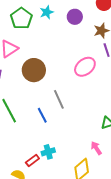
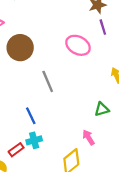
pink ellipse: (85, 67) -> (78, 45), turned 65
blue line: (42, 115) -> (31, 116), moved

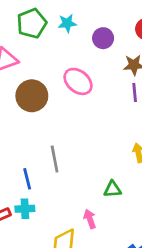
pink ellipse: (78, 45) -> (78, 81), moved
gray line: (48, 81) -> (55, 159), moved

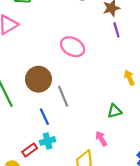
pink ellipse: (78, 81) -> (73, 47), moved
brown circle: (32, 96) -> (38, 79), moved

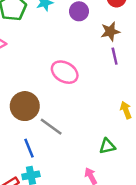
gray line: (63, 96) -> (51, 127), turned -35

